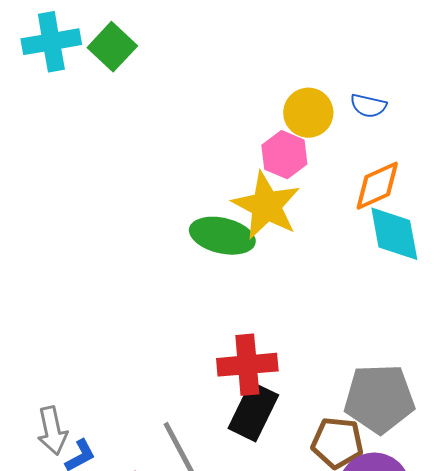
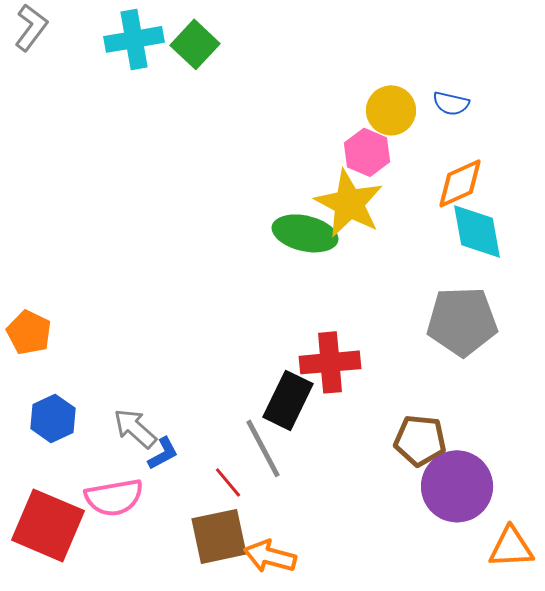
gray pentagon: (379, 399) -> (462, 321), moved
black rectangle: (253, 412) -> (288, 400), moved
gray arrow: (52, 431) -> (135, 428), turned 144

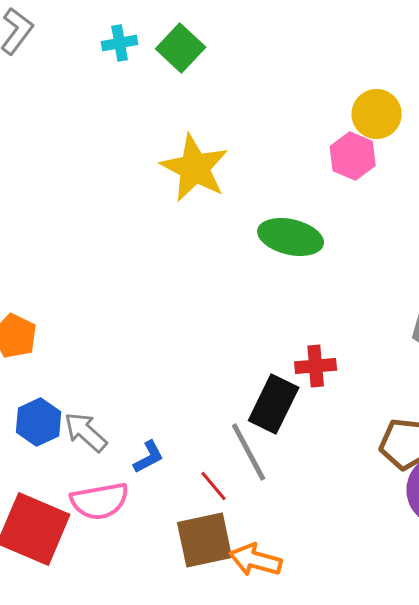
cyan cross: (134, 39) -> (120, 43), size x0.6
yellow star: (349, 203) -> (195, 168), moved
red cross: (330, 362) -> (316, 366), size x0.7
gray arrow: (135, 428) -> (86, 432), moved

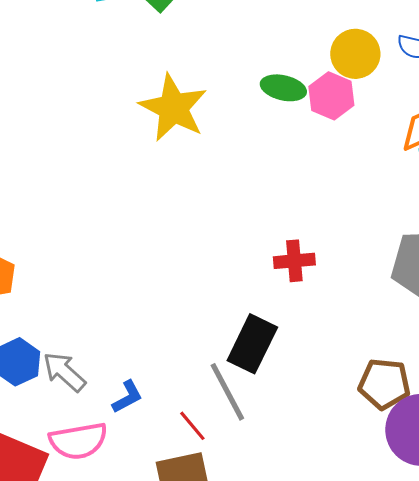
green ellipse: (291, 237) -> (283, 88), moved, size x0.7
red cross: (316, 366) -> (294, 261), moved

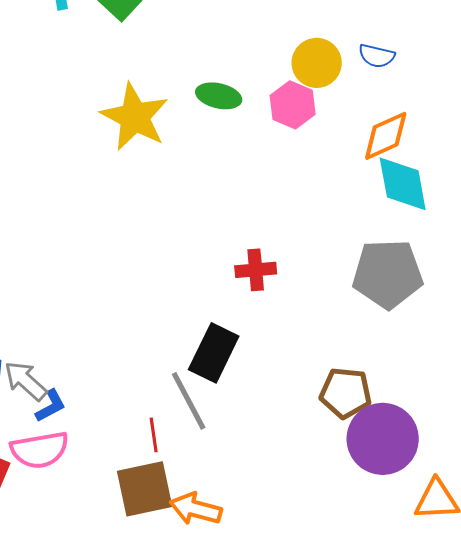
green ellipse: (283, 88) -> (219, 96), moved
blue L-shape: (127, 397) -> (51, 406), moved
red line: (192, 426) -> (154, 435), turned 32

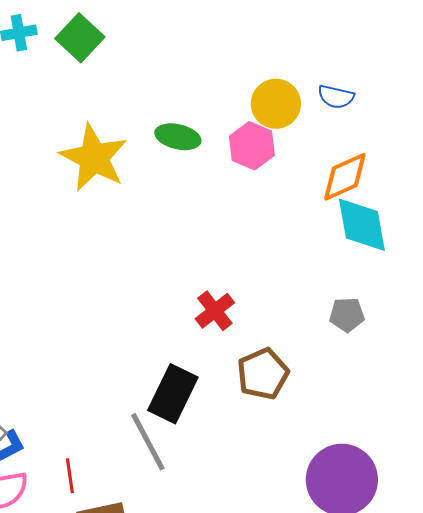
red cross: (256, 270) -> (215, 311), turned -33
gray pentagon: (388, 274) -> (347, 315), size x0.5
brown pentagon: (346, 393) -> (263, 374), moved, turned -30
red line: (154, 435) -> (70, 476), moved

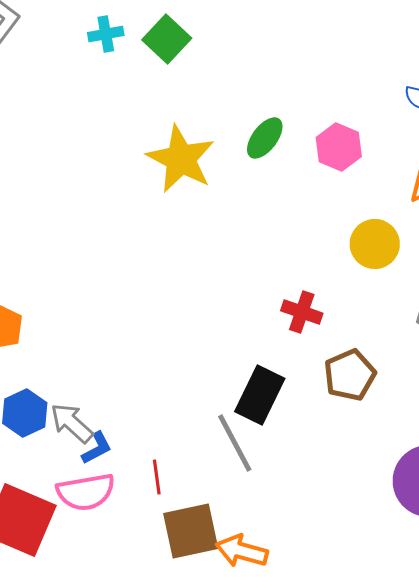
yellow circle: (276, 104) -> (375, 244), moved
green ellipse: (178, 137) -> (265, 138), turned -66
red cross: (215, 311) -> (302, 312), turned -33

